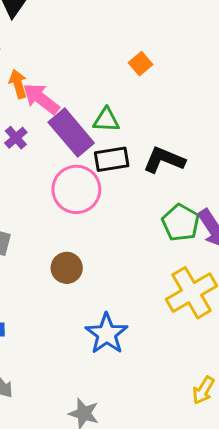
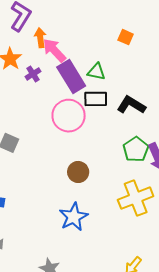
orange square: (140, 64) -> (126, 37), turned -35
brown circle: (67, 268) -> (78, 172), moved

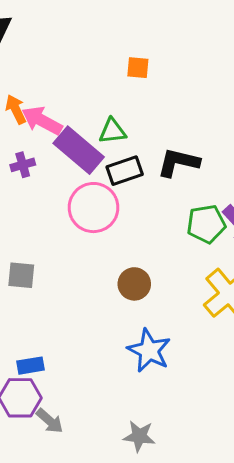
purple cross: (33, 74) -> (23, 165), turned 35
green pentagon: (136, 149) -> (206, 224), turned -30

